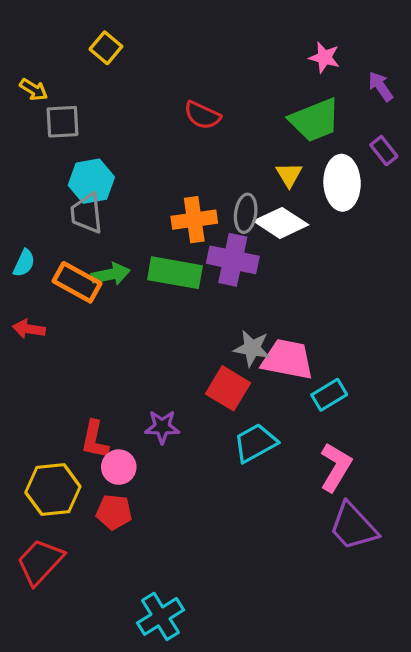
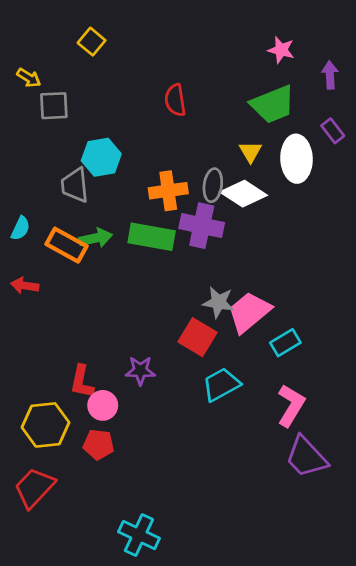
purple arrow: (381, 86) -> (330, 75), turned 32
red semicircle: (202, 115) -> (175, 100), turned 56
cyan hexagon: (91, 181) -> (101, 157), moved
pink trapezoid: (287, 359) -> (249, 312), turned -51
cyan cross: (161, 616) -> (139, 535), turned -33

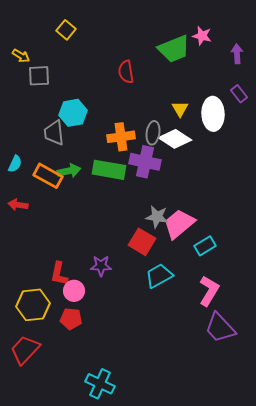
green trapezoid: (273, 104) -> (174, 49), moved

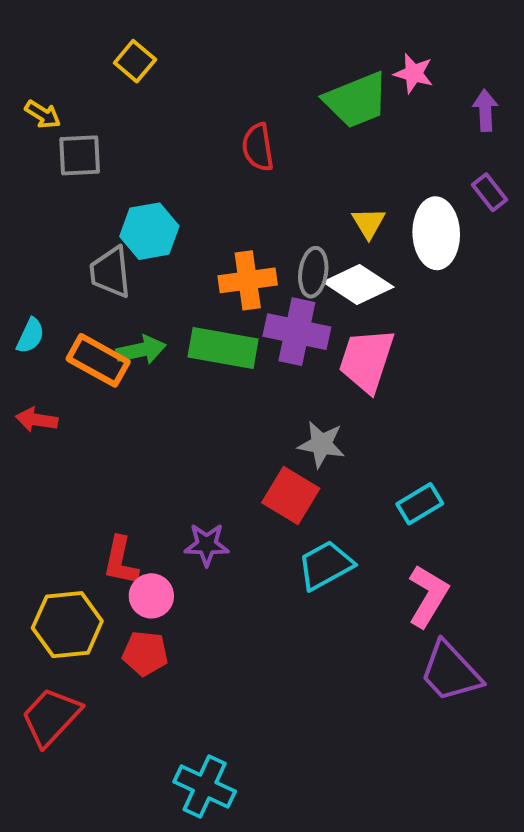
pink trapezoid: (179, 224) -> (366, 360), moved, turned -32

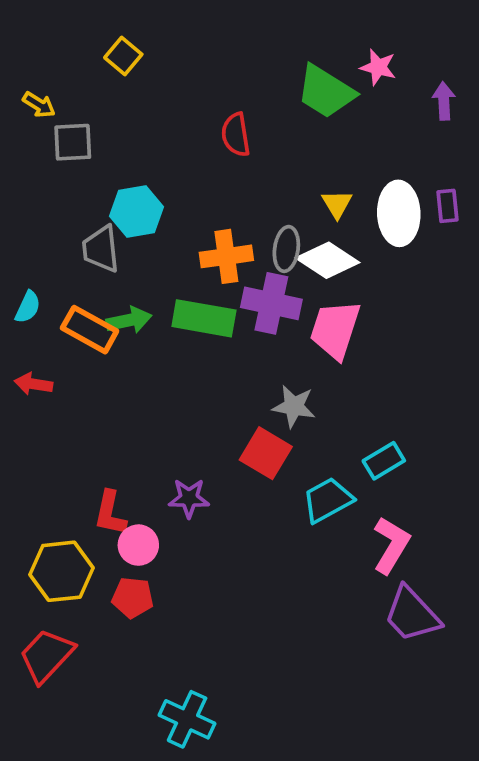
green trapezoid: (356, 100) -> (326, 92), turned 54
purple rectangle: (489, 192) -> (447, 206), moved, turned 32
cyan trapezoid: (326, 565) -> (328, 500), moved

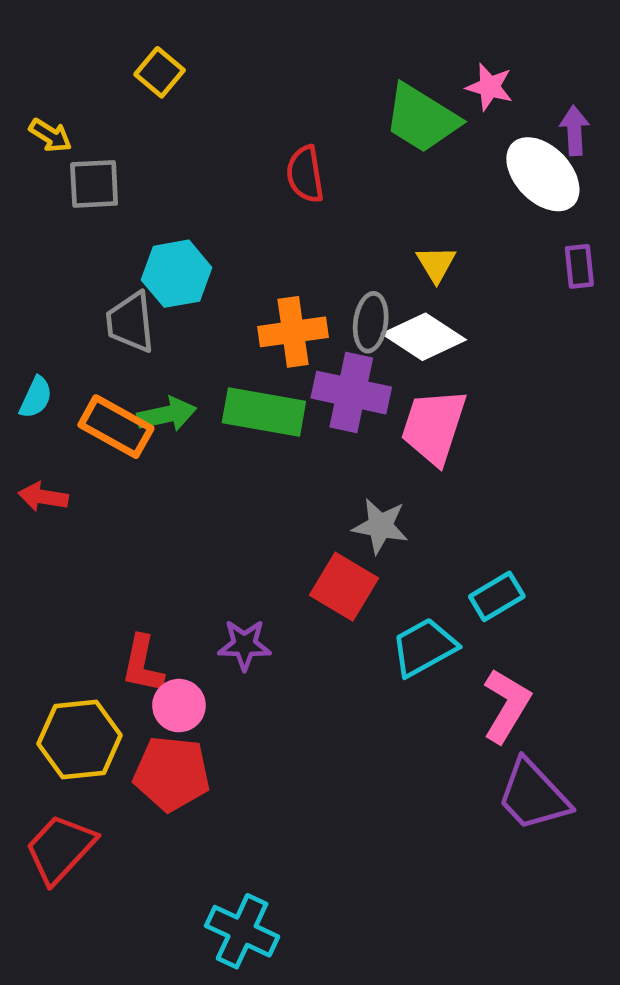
white ellipse: (399, 213) -> (543, 174), moved, turned -42
red pentagon: (133, 598) -> (172, 773), size x1.4

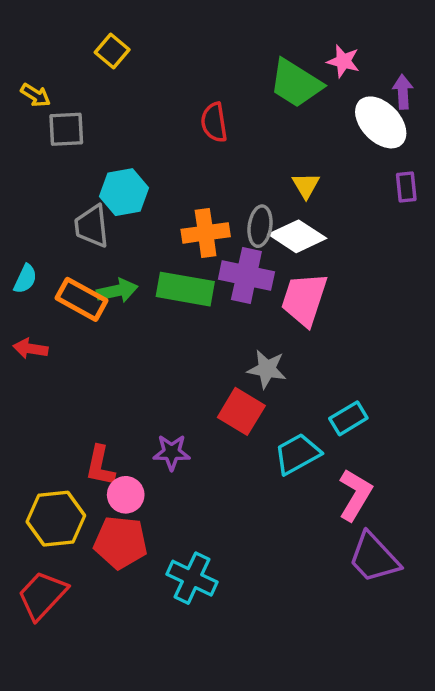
cyan cross: (242, 931) -> (192, 578), moved

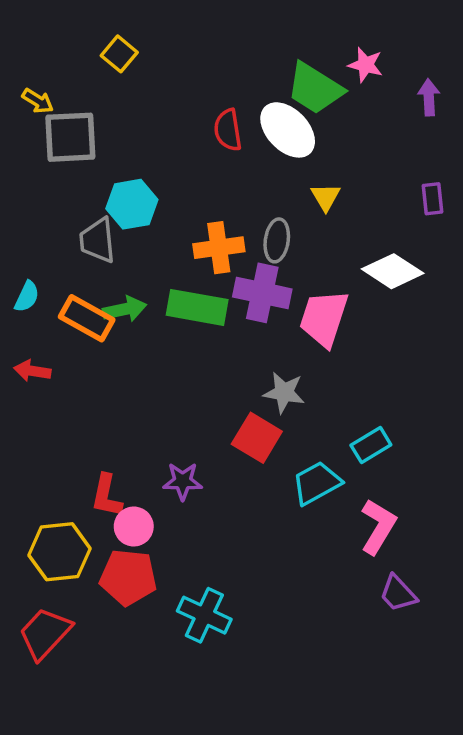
white ellipse: (381, 122) -> (288, 130), moved
gray square: (66, 129) -> (70, 137), size x1.4
white diamond: (297, 236) -> (393, 271), moved
purple trapezoid: (374, 558) -> (398, 593), size x0.7

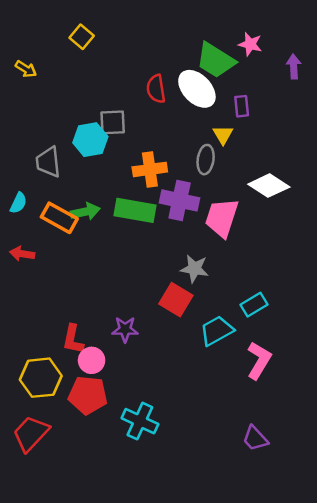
gray square: (70, 137) -> (113, 122), moved, size x0.7
purple rectangle: (432, 199) -> (242, 106), moved
gray trapezoid: (98, 240) -> (48, 162), moved
gray ellipse: (277, 240) -> (206, 160), moved
purple trapezoid: (398, 593) -> (255, 438), moved

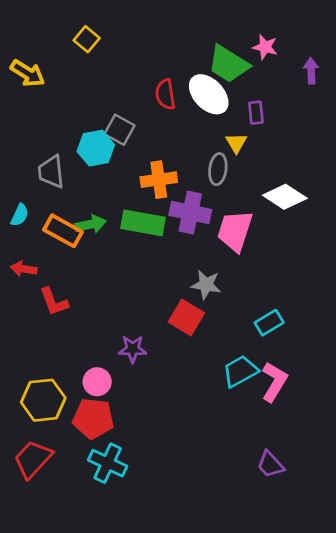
yellow arrow: (26, 69) -> (28, 73), size x1.5
gray square: (113, 122) -> (119, 130), turned 32
cyan trapezoid: (217, 331) -> (240, 371), moved
red L-shape: (73, 339) -> (54, 302), moved, turned -32
cyan cross: (140, 421) -> (108, 463), moved

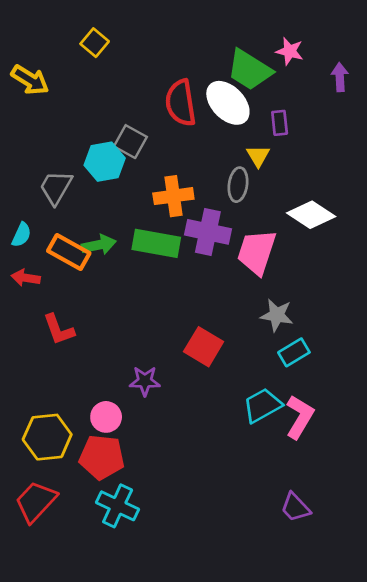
red semicircle: (165, 94) -> (181, 103), size x1.4
gray trapezoid: (51, 172) -> (56, 187), turned 36
red arrow: (24, 269) -> (26, 278), moved
gray star: (206, 285) -> (277, 315), moved

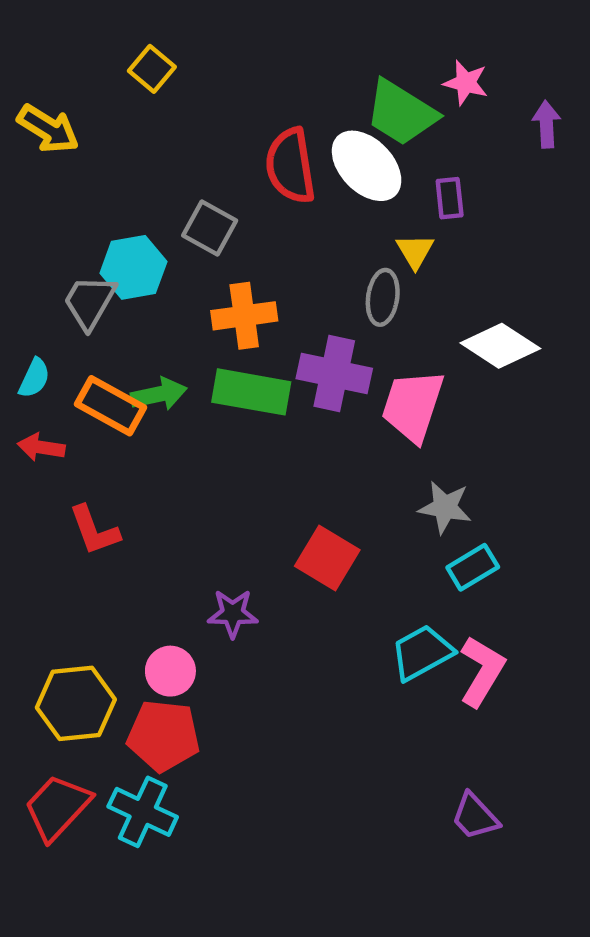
cyan hexagon: (105, 162) -> (133, 267), moved
orange cross: (173, 196) -> (244, 316), moved
cyan cross: (118, 506) -> (143, 812), moved

